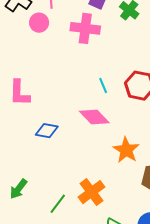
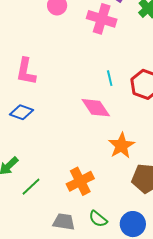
blue diamond: (47, 131) -> (21, 112), moved
green line: (58, 204) -> (31, 187), moved

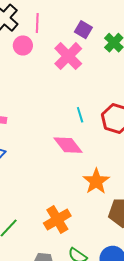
pink cross: (102, 19) -> (68, 56), turned 32

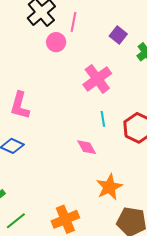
pink cross: (68, 56) -> (97, 79), moved
pink diamond: (68, 145) -> (87, 147), size x0.7

